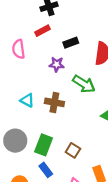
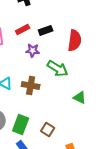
red rectangle: (42, 31) -> (23, 29), moved

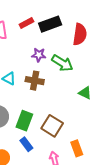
black rectangle: (46, 30) -> (50, 24), size x1.5
purple star: (33, 50) -> (39, 55), moved
brown square: (48, 129) -> (52, 126), size x1.5

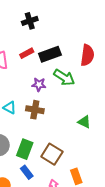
red semicircle: (80, 34) -> (87, 55), moved
green arrow: (62, 63) -> (64, 77), moved

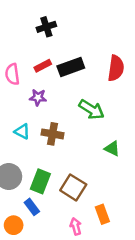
green arrow: (64, 77) -> (91, 110), moved
purple star: (39, 84) -> (38, 97), moved
blue rectangle: (27, 172) -> (32, 207), moved

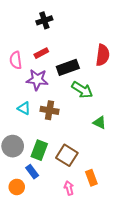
black rectangle: (71, 67) -> (68, 67), moved
purple star: (38, 97) -> (37, 80), size x1.5

